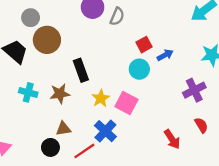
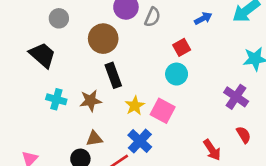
brown circle: (47, 40) -> (103, 39), moved
blue arrow: (165, 55) -> (203, 18), moved
purple cross: (194, 90) -> (236, 97), turned -30

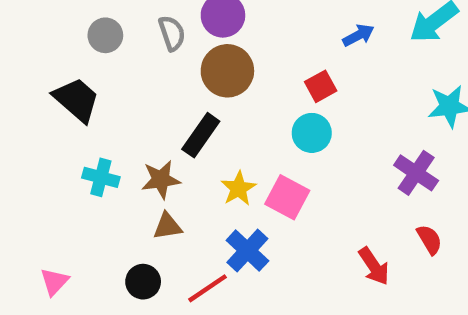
gray semicircle: (153, 17) -> (172, 33), moved, turned -42
brown circle: (103, 39) -> (227, 71), moved
black rectangle: (113, 75) -> (201, 135), turned 55
brown triangle: (94, 139) -> (167, 226), moved

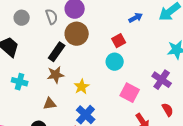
black rectangle: (201, 135) -> (57, 52), moved
brown star: (161, 180) -> (56, 75), moved
pink square: (287, 197) -> (130, 93), moved

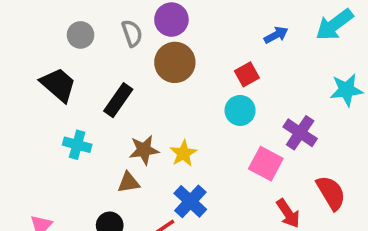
black rectangle: (57, 52) -> (118, 100), moved
brown star: (56, 75) -> (144, 150), moved
purple cross: (162, 80) -> (300, 133), moved
red semicircle: (168, 110) -> (331, 193), size x1.5

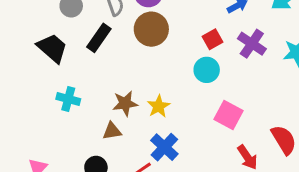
black rectangle: (118, 100) -> (99, 38), moved
purple cross: (300, 133) -> (252, 44), moved

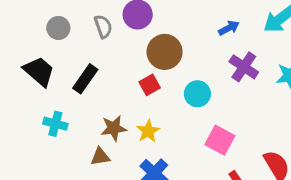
brown circle: (151, 29) -> (165, 52), moved
black rectangle: (99, 38) -> (85, 79), moved
red square: (212, 39) -> (150, 85), moved

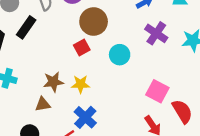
black rectangle: (85, 79) -> (26, 27), moved
yellow star: (148, 131) -> (81, 84), turned 30
pink square: (220, 140) -> (157, 91), moved

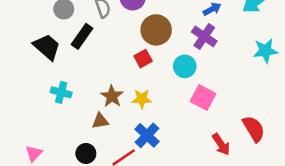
purple cross: (156, 33) -> (204, 36), moved
brown star: (53, 82) -> (112, 96), turned -30
pink square: (157, 91) -> (203, 98), moved

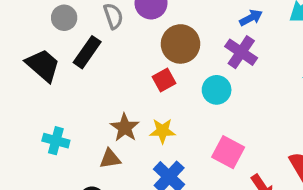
cyan cross: (61, 92) -> (56, 141), moved
pink square: (203, 98) -> (228, 152), moved

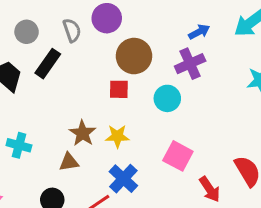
purple cross: (241, 52) -> (190, 64), turned 32
red square: (164, 80) -> (119, 89), turned 30

